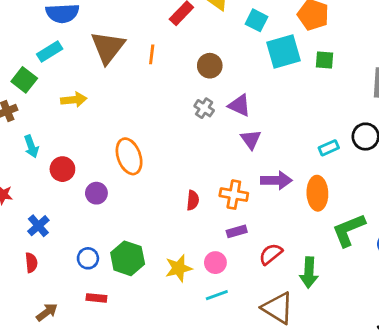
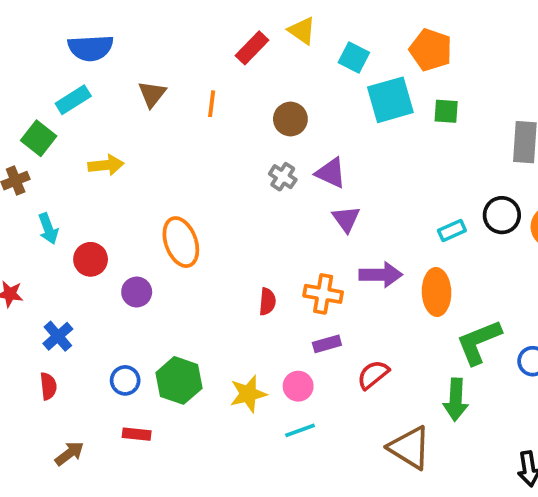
brown triangle: (108, 47) -> (152, 94), size x0.6
green arrow: (309, 272) -> (456, 400), moved
brown triangle: (278, 308) -> (410, 448), moved

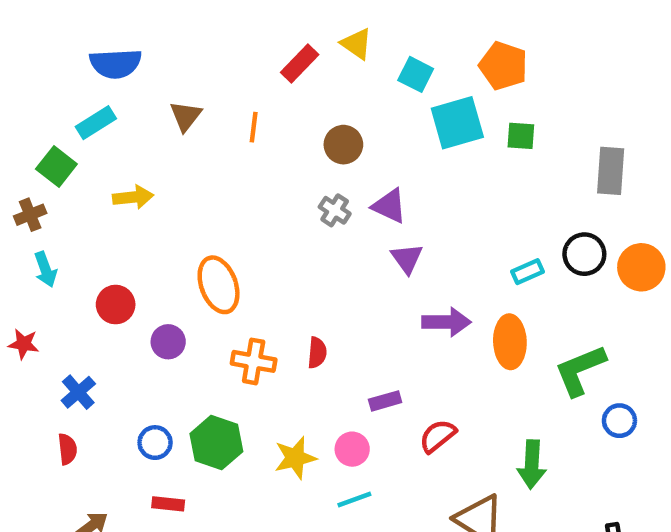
cyan arrow: (48, 229) -> (45, 269), moved
orange cross: (323, 294) -> (254, 361), moved
green L-shape: (479, 342) -> (580, 370), moved

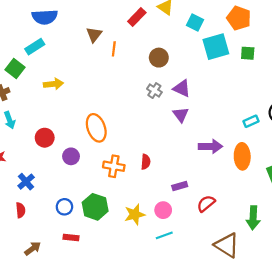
brown triangle: (186, 116) -> (94, 35), moved
purple triangle: (407, 259) -> (181, 115), moved

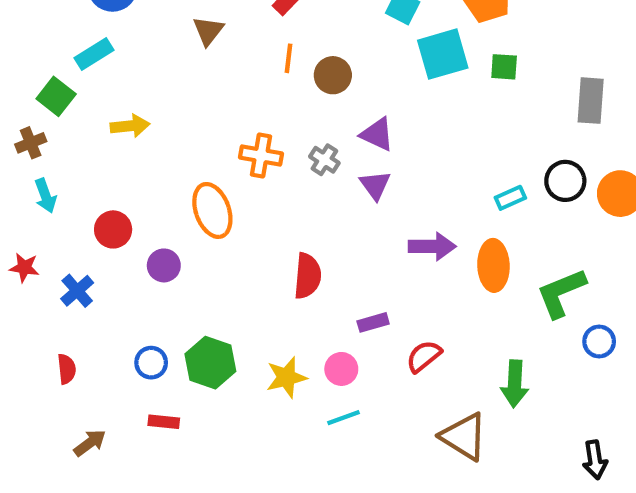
orange line: (114, 49) -> (288, 58), moved
gray cross: (154, 91) -> (324, 160), moved
red semicircle: (146, 162) -> (307, 276), size x1.5
orange cross: (114, 166) -> (261, 156), moved
blue cross: (26, 182) -> (77, 291), moved

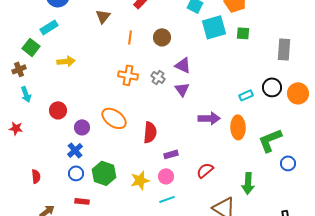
orange line: (288, 58) -> (130, 37), moved
orange ellipse: (212, 210) -> (114, 118), moved, turned -35
blue cross: (77, 291) -> (75, 150), moved
purple rectangle: (373, 322) -> (171, 154), moved

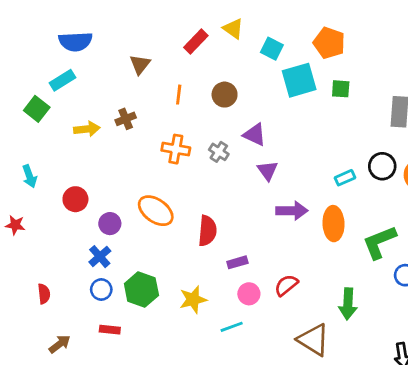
brown cross: (19, 69) -> (126, 119), moved
purple triangle: (182, 89) -> (268, 171), moved
pink circle: (166, 176) -> (249, 294), moved

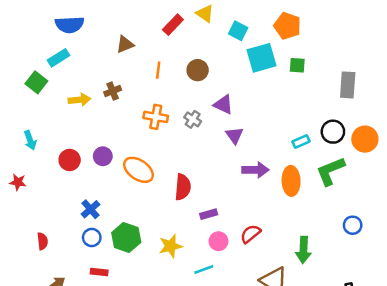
brown triangle: (140, 64) -> (125, 44), turned 30
purple circle: (110, 224) -> (103, 156), moved
green L-shape: (379, 242) -> (330, 171), moved

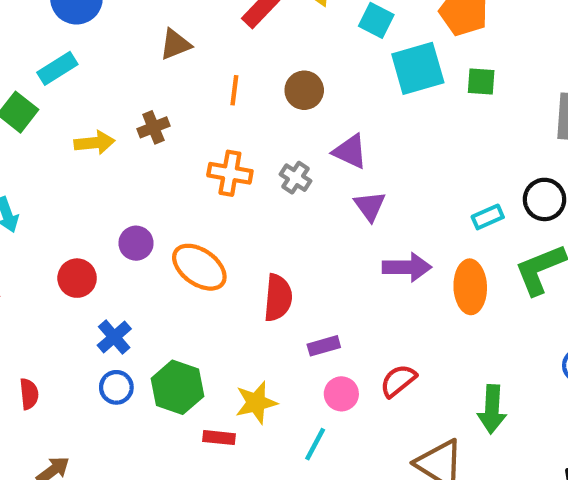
red circle: (70, 160) -> (77, 278), moved
cyan line: (204, 269) -> (315, 444), turned -42
red rectangle: (99, 272) -> (219, 438), moved

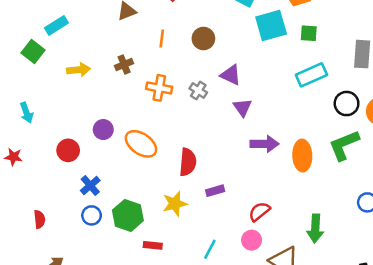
brown cross: (153, 127) -> (124, 65), moved
cyan rectangle: (488, 217) -> (311, 75), moved, size x1.6
pink circle: (341, 394) -> (252, 240), moved
yellow star: (256, 403) -> (175, 204), moved

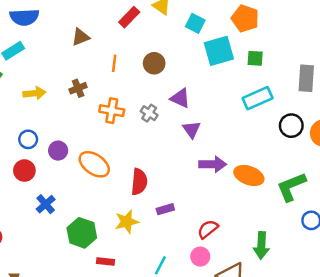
green L-shape: (344, 145) -> (291, 187), moved
orange ellipse: (302, 156) -> (249, 175), turned -68
blue circle: (92, 215) -> (28, 139), moved

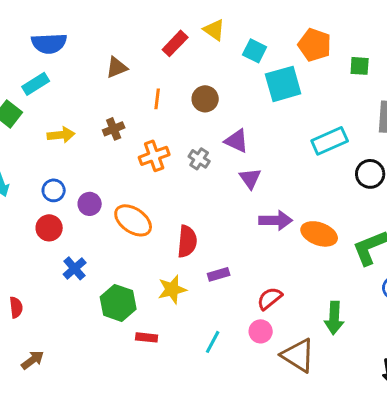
green square: (255, 58) -> (360, 66), moved
orange cross: (112, 111) -> (154, 156), turned -30

